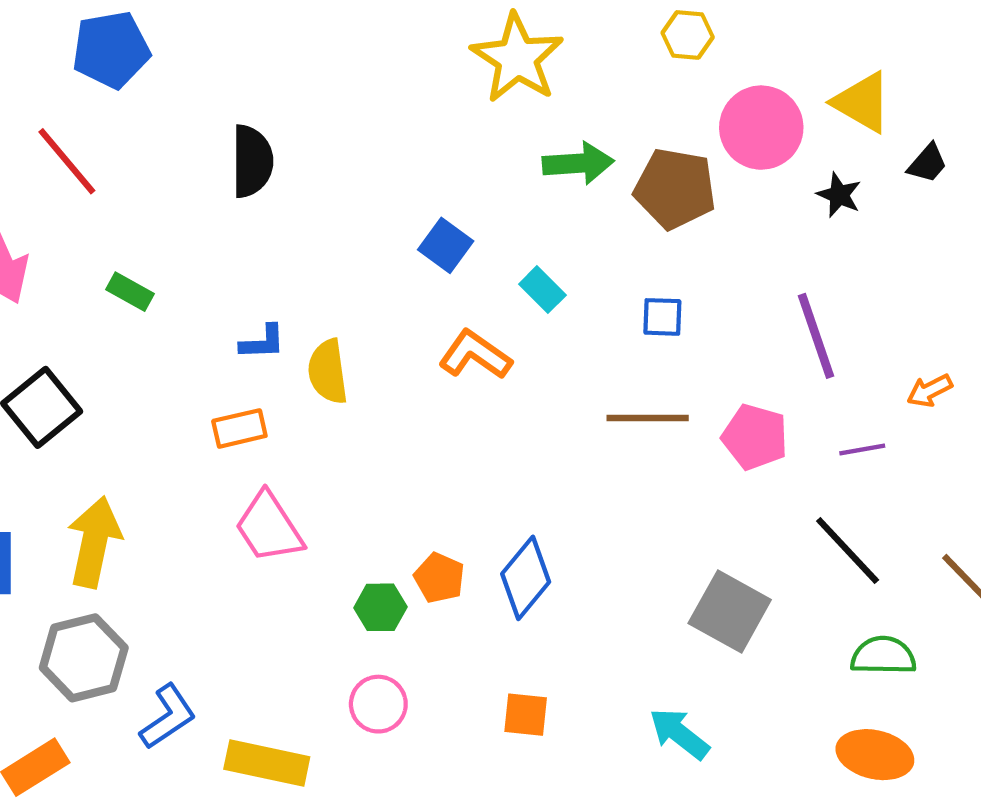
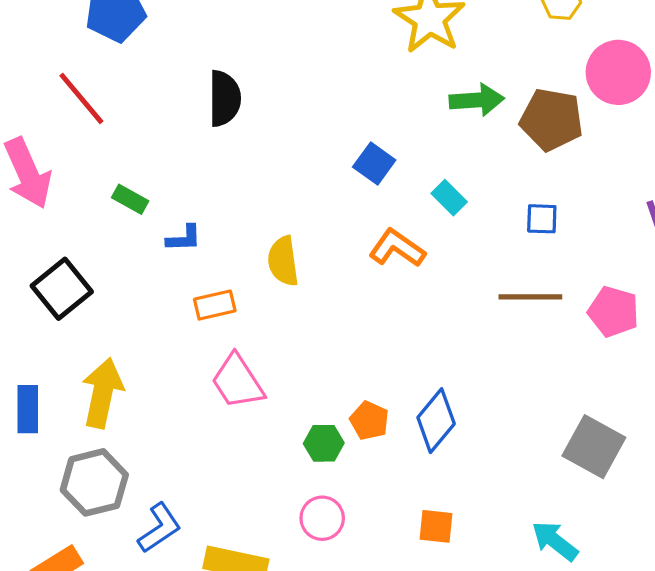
blue L-shape: (263, 342) -> (184, 238), moved

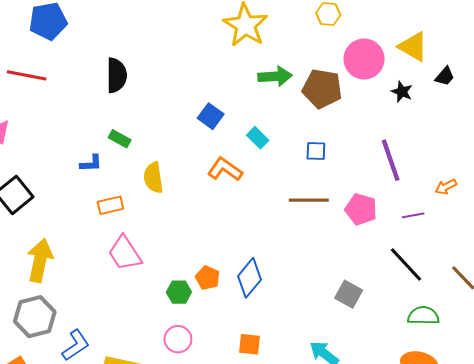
red line: (81, 98) -> (27, 75), turned -39
green rectangle: (130, 199) -> (120, 139), moved
gray square: (594, 447) -> (349, 294), size x0.7

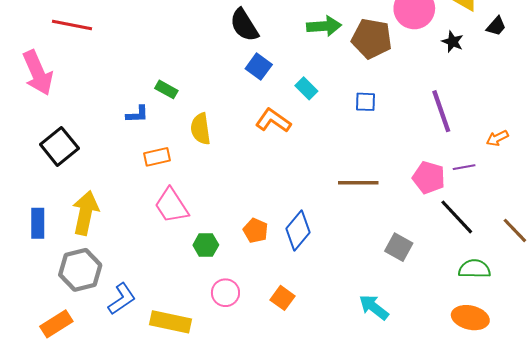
black semicircle: (117, 75) -> (244, 25), moved, turned 148
brown line: (309, 200) -> (358, 183), moved
pink pentagon: (361, 209) -> (429, 178), moved
green hexagon: (179, 292) -> (206, 245), moved
orange square: (249, 344) -> (283, 298), moved, turned 30

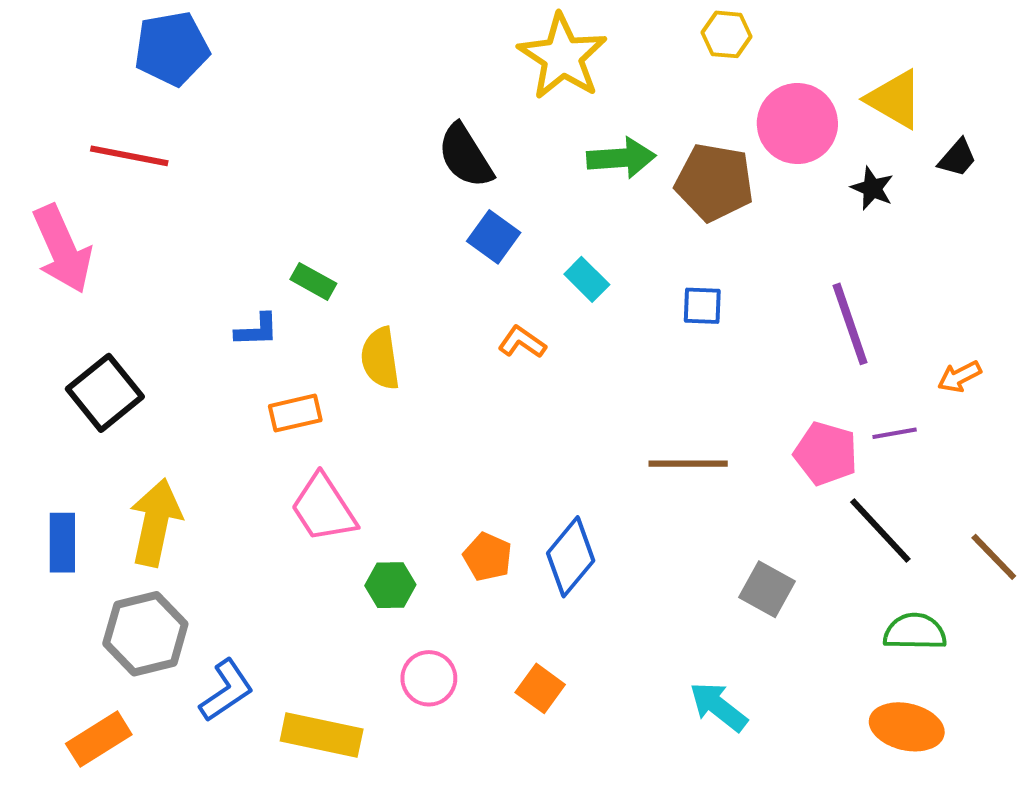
orange L-shape: (273, 121) -> (522, 342), size x0.7

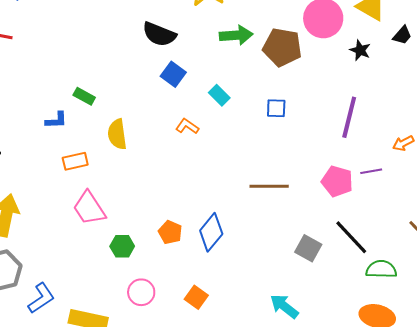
black semicircle: (465, 156) -> (159, 34), turned -36
purple line: (850, 324) -> (349, 117), turned 33
black line: (880, 530) -> (351, 237), moved

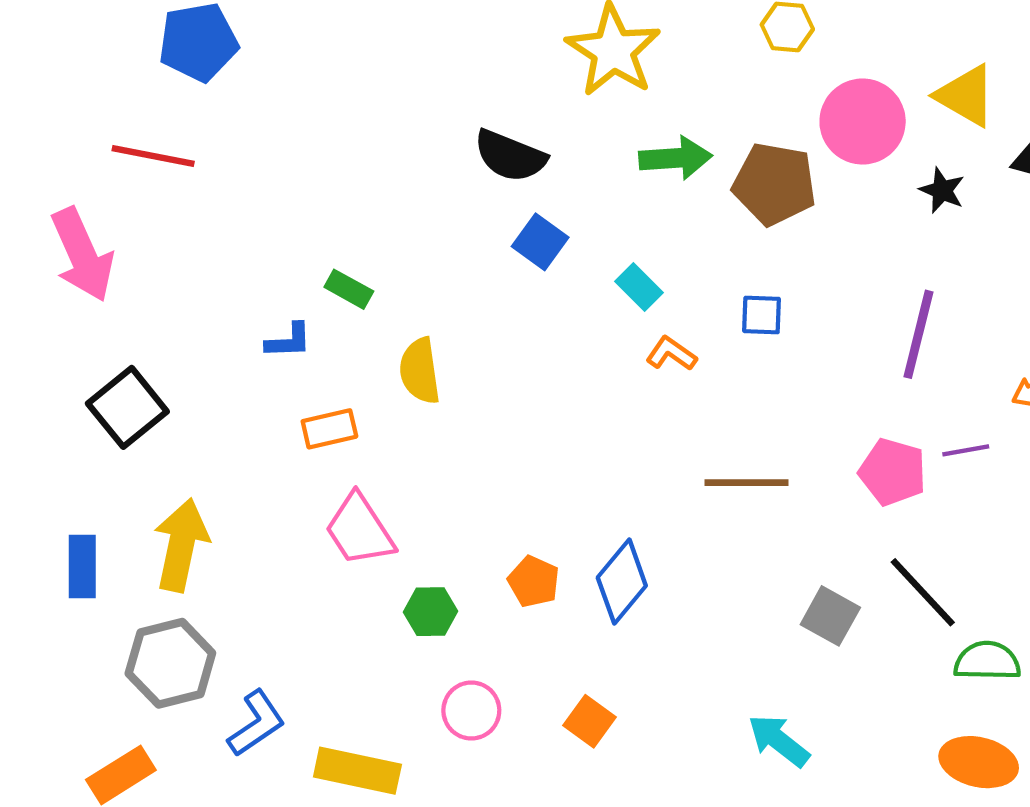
orange L-shape: (187, 126) -> (671, 354), moved

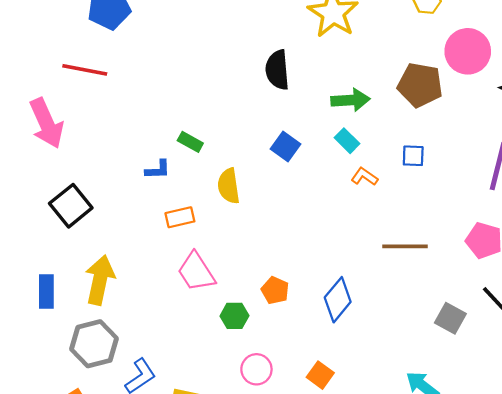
black semicircle: (510, 156) -> (277, 70), turned 63
green arrow: (676, 158) -> (350, 100), moved
blue square: (540, 242) -> (286, 146), moved
orange pentagon: (534, 582) -> (275, 290), moved

